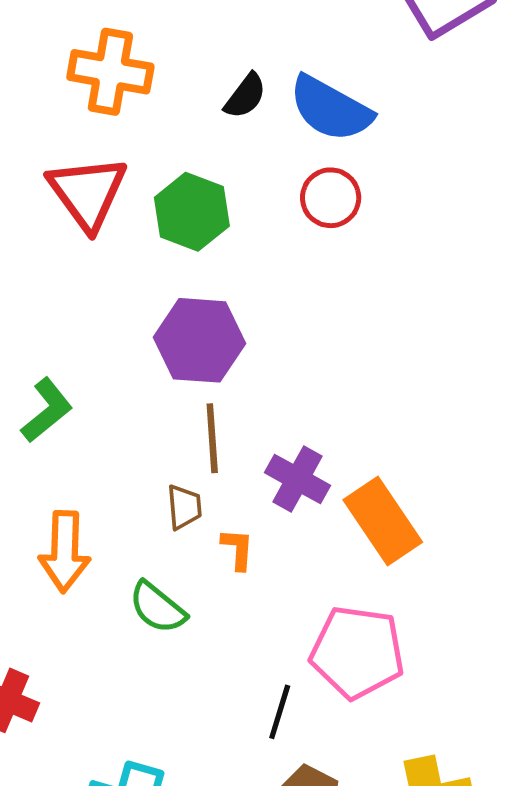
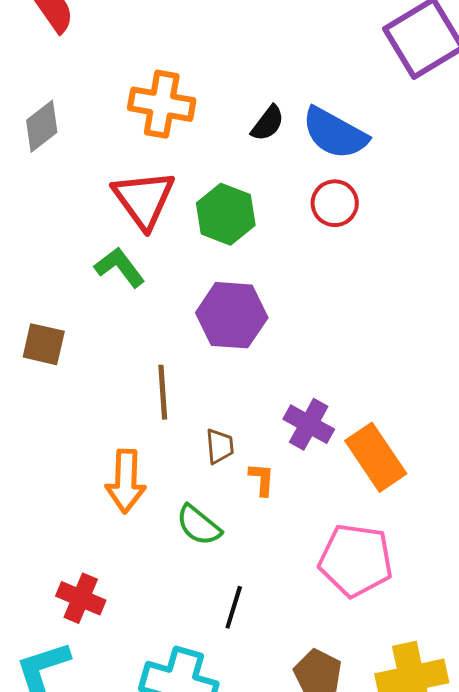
green L-shape: (47, 410) -> (120, 267), moved, turned -88
brown line: (212, 438) -> (163, 392), moved
black line: (280, 712) -> (234, 607), moved

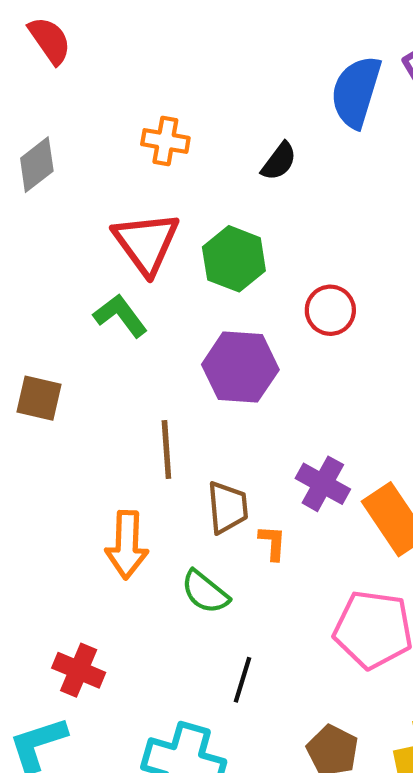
orange cross: (162, 104) -> (165, 141), size x0.7
blue semicircle: (335, 133) -> (356, 92), moved, turned 78
red circle: (335, 203) -> (330, 310), moved
brown trapezoid: (220, 446) -> (228, 507), size x1.4

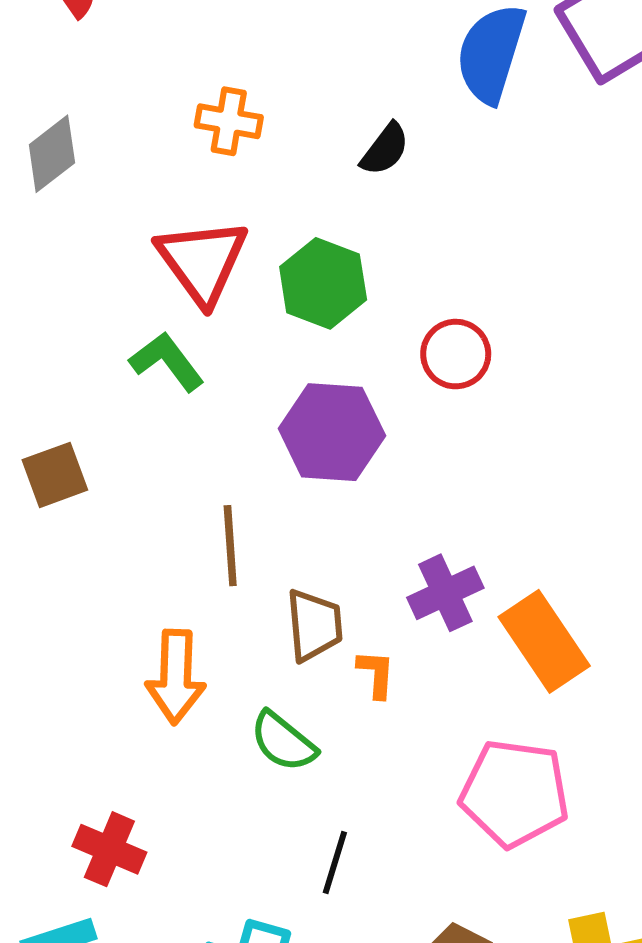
brown square: (39, 398) -> (55, 475), turned -33
purple cross: (323, 484) -> (445, 593), turned 36

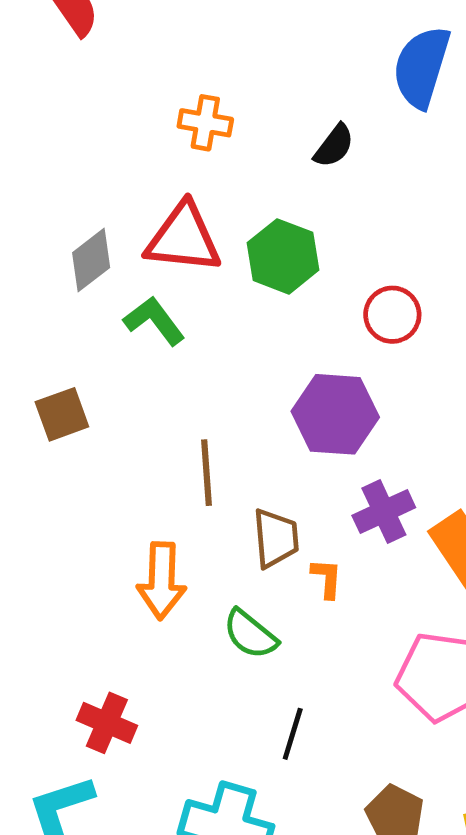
gray diamond: (52, 154) -> (91, 260), moved
red triangle: (202, 261) -> (183, 238), turned -48
purple hexagon: (332, 432) -> (335, 414), moved

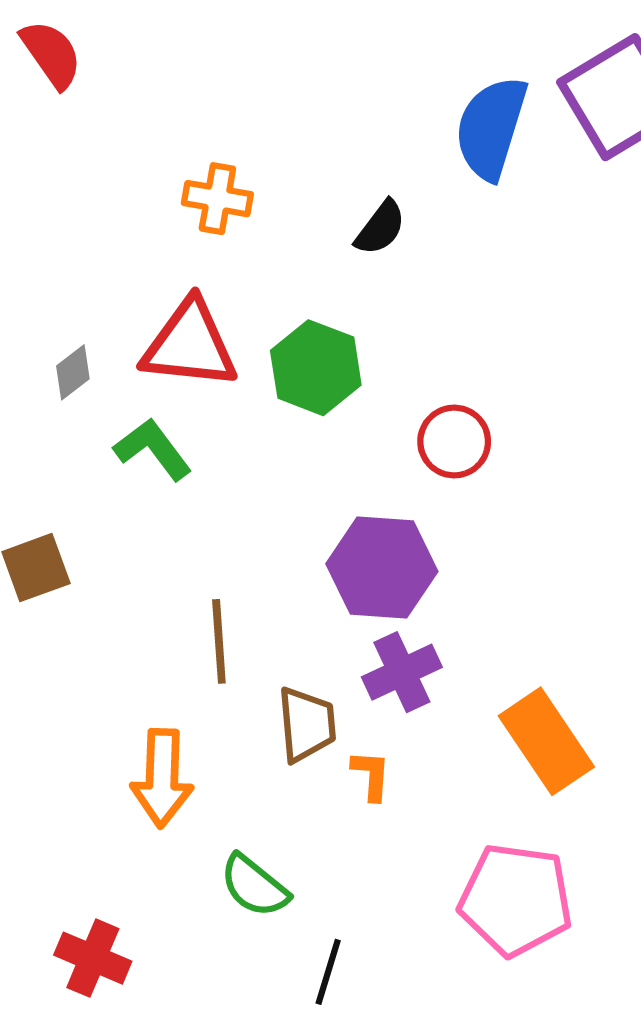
gray diamond: (91, 260) -> (73, 372), size x0.7
purple cross: (384, 511) -> (402, 672), moved
green semicircle: (250, 634) -> (254, 886), moved

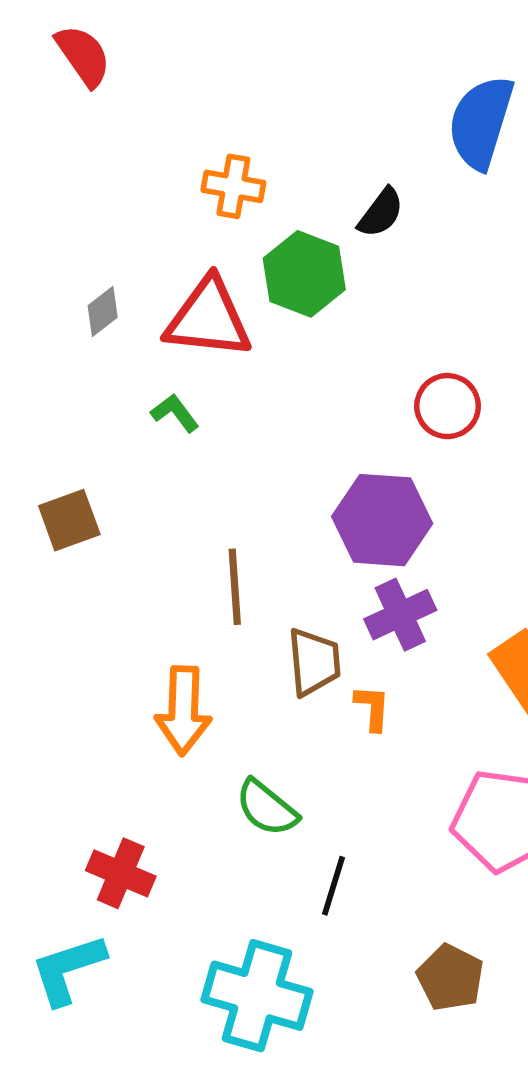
green hexagon: (316, 368) -> (304, 274), moved
gray diamond: (73, 372) -> (103, 311), moved
green L-shape: (153, 449) -> (175, 413), size x0.7

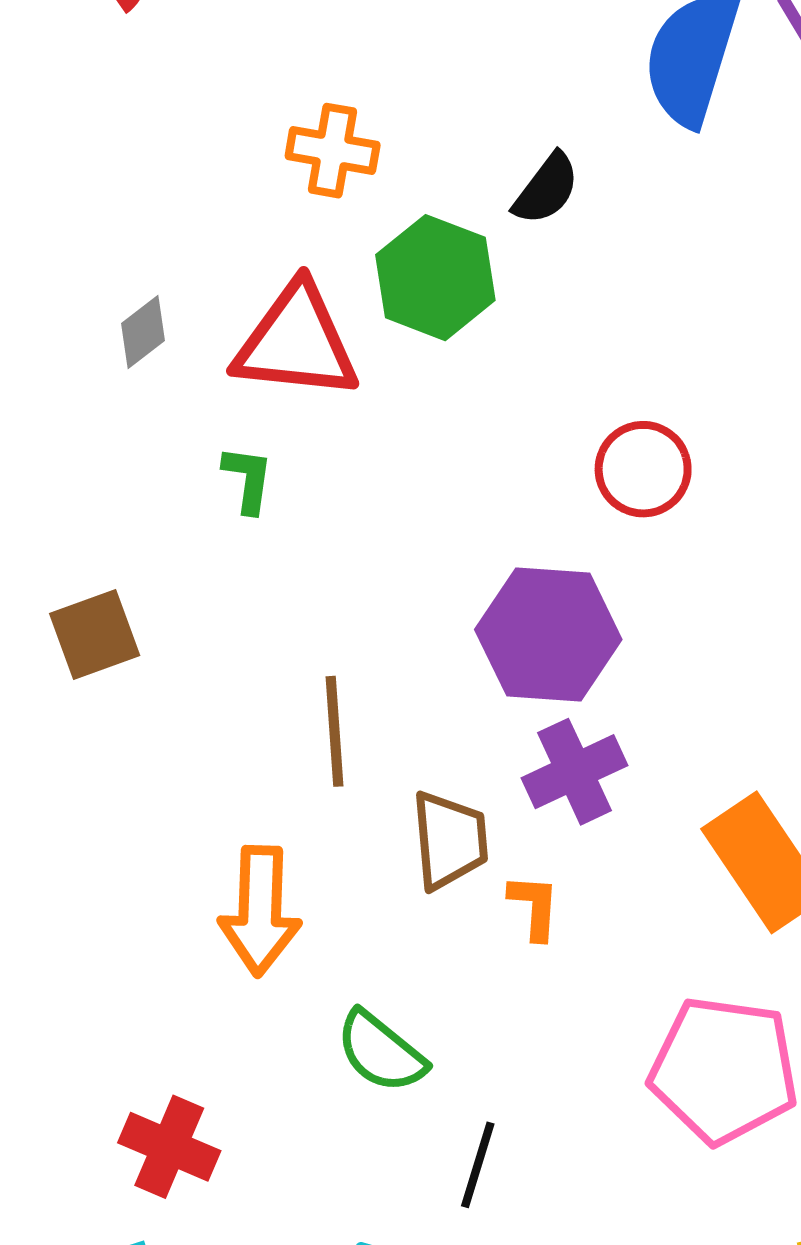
green L-shape: (175, 413) -> (248, 479), turned 45

